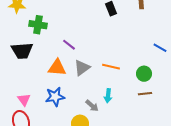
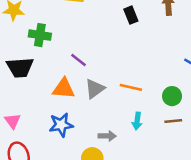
cyan arrow: (108, 96) -> (137, 121), moved
pink triangle: (24, 100) -> (12, 121), moved
gray arrow: (92, 106) -> (107, 136), turned -40

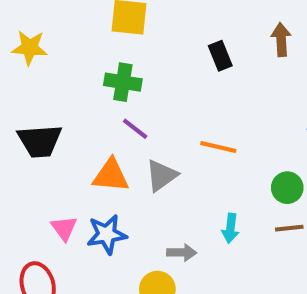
green cross: (40, 35) -> (123, 82), moved
orange line: (131, 87) -> (218, 147), moved
pink triangle: (12, 121) -> (64, 228), moved

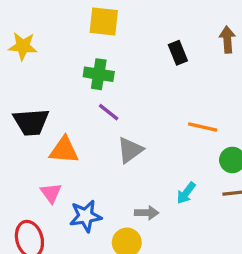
orange line: (218, 147) -> (203, 127), moved
orange triangle: (111, 175) -> (64, 150), moved
cyan arrow: (230, 228) -> (186, 193), turned 30
blue star: (107, 234) -> (86, 216), moved

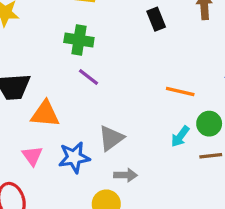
gray triangle: (130, 150) -> (111, 138), moved
cyan arrow: (186, 193) -> (180, 136), moved
blue star: (86, 216) -> (74, 157), moved

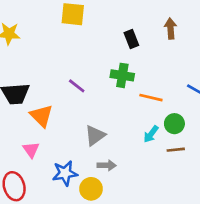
green cross: (79, 40) -> (122, 75), moved
orange triangle: (45, 114) -> (41, 116), turned 40
blue star: (74, 157) -> (65, 173), moved

